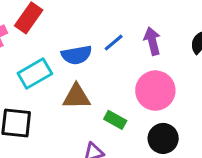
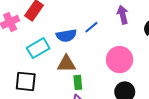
purple arrow: (152, 41) -> (123, 15), moved
green rectangle: (115, 120) -> (78, 82), moved, turned 56

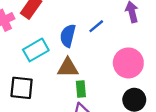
blue semicircle: (66, 36) -> (68, 36), turned 114

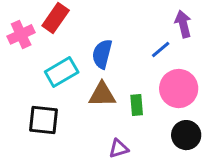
blue line: (96, 26) -> (161, 49), moved
green rectangle: (81, 89) -> (137, 105), moved

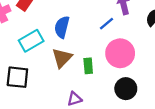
brown triangle: (102, 95) -> (62, 58), turned -45

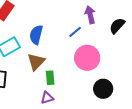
green rectangle: (88, 66) -> (50, 78), moved
black circle: (126, 89) -> (103, 89), moved

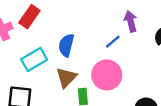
pink circle: (87, 58) -> (107, 75), moved

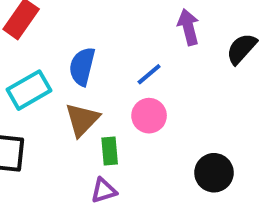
blue line: (113, 42) -> (149, 74), moved
pink circle: (107, 75) -> (149, 116), size x0.7

